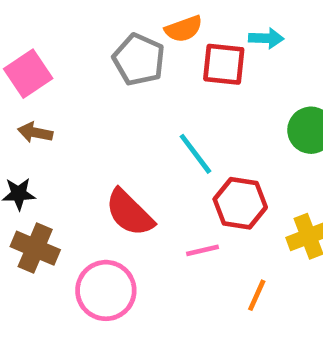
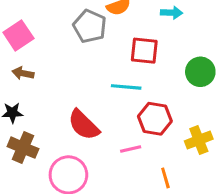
red square: (224, 64) -> (144, 51), moved
cyan line: (195, 154) -> (126, 87), turned -48
orange line: (257, 295) -> (165, 178), turned -40

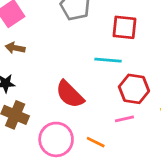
pink line: (131, 149) -> (124, 119), moved
orange line: (165, 178) -> (96, 142), moved, turned -48

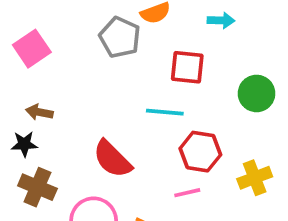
brown arrow: (15, 48) -> (39, 112), moved

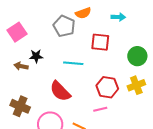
cyan line: (165, 112) -> (73, 63), moved
black star: (24, 144) -> (36, 56), moved
yellow cross: (255, 178) -> (136, 85), moved

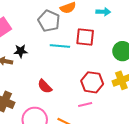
cyan line: (73, 63) -> (60, 46), moved
red semicircle: (60, 91) -> (45, 86), size x0.7

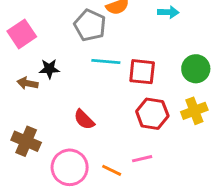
red square: (85, 37) -> (142, 72), moved
pink line: (85, 105) -> (142, 159), moved

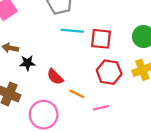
black star: (49, 69) -> (27, 63), moved
orange line: (112, 170) -> (77, 94), moved

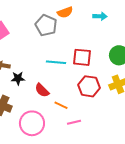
cyan line: (72, 31) -> (56, 62), moved
pink line: (101, 108) -> (74, 122), moved

